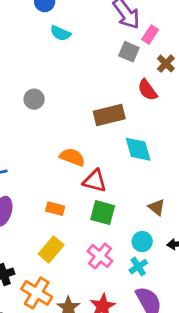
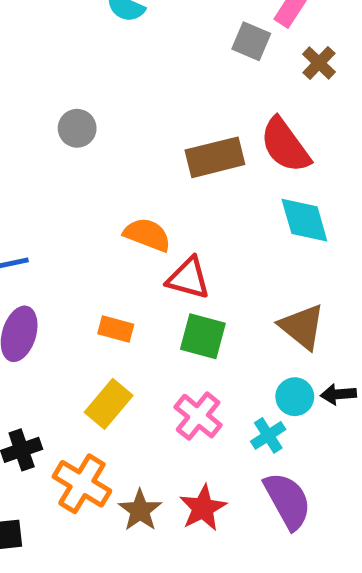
red semicircle: (147, 90) -> (285, 145), moved, size x1.4
cyan diamond: (138, 149) -> (304, 220), moved
brown triangle: (157, 207) -> (302, 327), size x1.5
cyan circle: (142, 242) -> (295, 397), moved

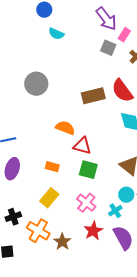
gray circle: (77, 128) -> (36, 84), size x1.5
red star: (203, 508) -> (93, 231), moved

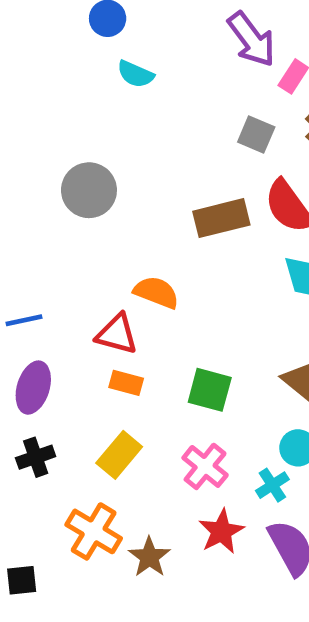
gray square: (108, 48) -> (256, 134), moved
red triangle: (82, 146) -> (117, 334), moved
black cross: (13, 217) -> (36, 457), moved

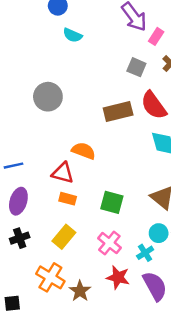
red star: (221, 531) -> (118, 277), turned -30

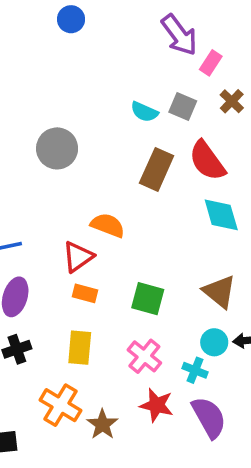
cyan semicircle: (73, 35) -> (144, 112), moved
brown rectangle: (118, 111) -> (157, 169), turned -52
red triangle: (63, 173) -> (78, 257), turned -50
yellow rectangle: (64, 237) -> (80, 348), turned -35
cyan cross: (145, 253) -> (195, 370), turned -35

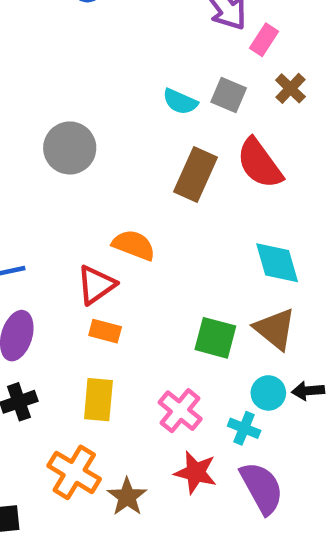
cyan diamond: (221, 215) -> (277, 263), moved
green square: (148, 299) -> (215, 338), moved

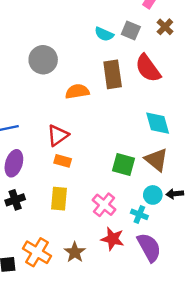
brown rectangle: (196, 174) -> (113, 74), turned -32
orange semicircle: (134, 245) -> (77, 91), moved, turned -30
orange cross: (74, 472) -> (37, 252), moved

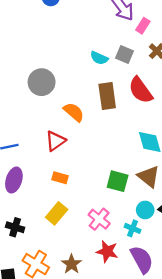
orange semicircle: (77, 91) -> (74, 112), turned 50
red triangle: (58, 135) -> (55, 141), moved
yellow rectangle: (59, 199) -> (57, 213), turned 35
black cross: (15, 200) -> (15, 227), moved, turned 36

